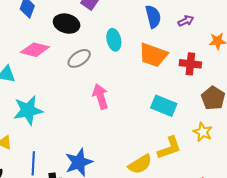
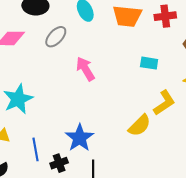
cyan rectangle: (164, 106) -> (149, 63), size x0.7

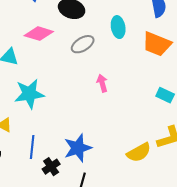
pink arrow: (85, 69) -> (102, 83), size x0.7
black cross: (59, 163) -> (51, 167), turned -30

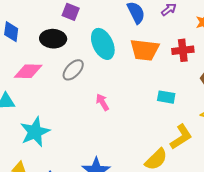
cyan ellipse: (118, 27) -> (103, 44), size x1.4

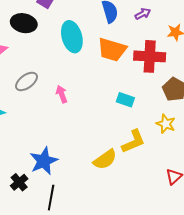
red cross: (183, 50) -> (150, 56), size x1.4
gray ellipse: (73, 70) -> (26, 81), moved

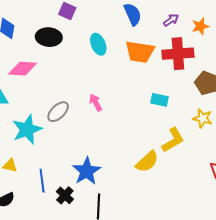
purple arrow: (143, 14) -> (171, 20), moved
cyan ellipse: (72, 37) -> (98, 44), size x0.7
gray ellipse: (26, 81) -> (58, 112), moved

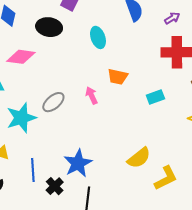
orange trapezoid: (140, 52) -> (118, 77), moved, size x0.7
cyan rectangle: (160, 100) -> (155, 97), turned -36
yellow L-shape: (173, 140) -> (166, 178), moved

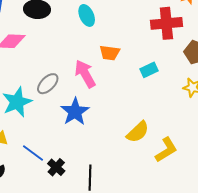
pink arrow: (91, 95) -> (85, 74), size x1.6
blue star: (78, 163) -> (75, 112), moved
blue line: (33, 170) -> (33, 153), turned -45

